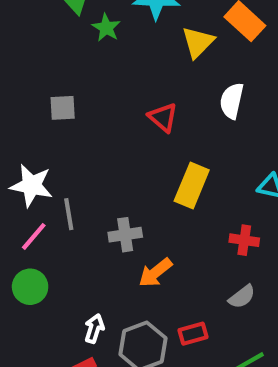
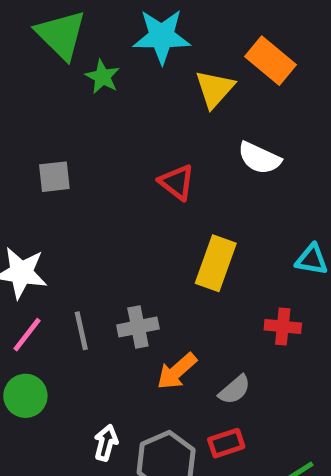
white semicircle: (232, 101) -> (259, 158), turned -75
gray line: (69, 214) -> (81, 331), moved
gray semicircle: (242, 297) -> (235, 390), moved

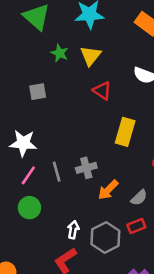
green star: (103, 77) -> (60, 53), moved
yellow triangle: (215, 89) -> (91, 56), moved

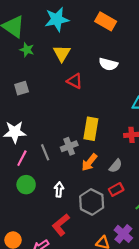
green star: (60, 53) -> (27, 50), moved
yellow rectangle: (125, 132) -> (91, 129), moved
white arrow: (73, 230) -> (59, 190), moved

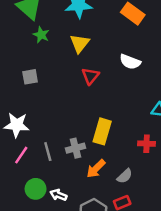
red triangle: (75, 81) -> (90, 76), turned 35
green circle: (26, 185) -> (36, 189), moved
white arrow: (59, 190) -> (58, 195), turned -80

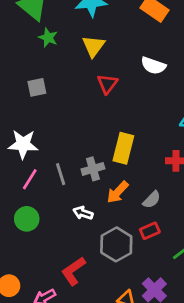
green circle: (36, 189) -> (27, 219), moved
white arrow: (58, 195) -> (83, 213), moved

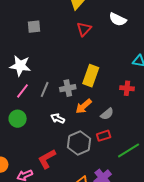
gray line: (61, 174) -> (45, 89), turned 35

